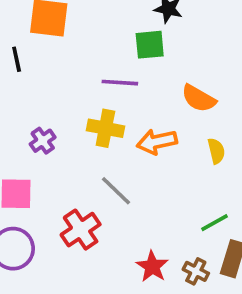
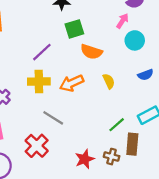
green square: (150, 45) -> (74, 29), moved
purple line: (120, 83) -> (42, 52), turned -35
red star: (152, 266) -> (85, 159), turned 30

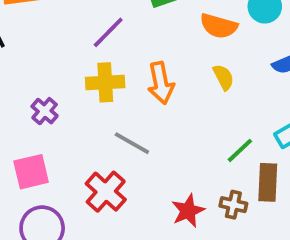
orange semicircle: (91, 52) -> (219, 26), moved
orange arrow: (72, 83) -> (161, 83), turned -75

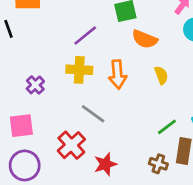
orange semicircle: (219, 26) -> (145, 39), moved
red star: (188, 211) -> (105, 164), moved

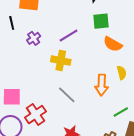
orange arrow: (118, 74) -> (102, 85), moved
purple cross: (35, 85) -> (34, 38), moved
red cross: (71, 145) -> (35, 114), moved

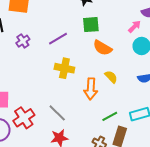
yellow cross: (61, 61) -> (64, 68), moved
yellow semicircle: (122, 73) -> (111, 77), turned -32
gray line: (67, 95) -> (57, 113), moved

